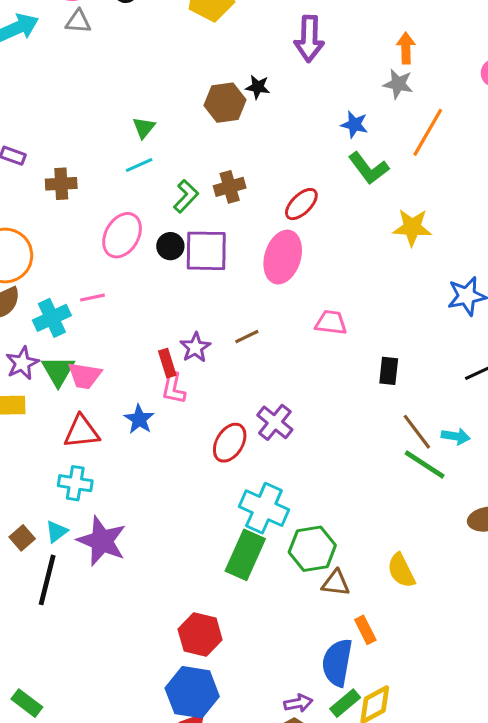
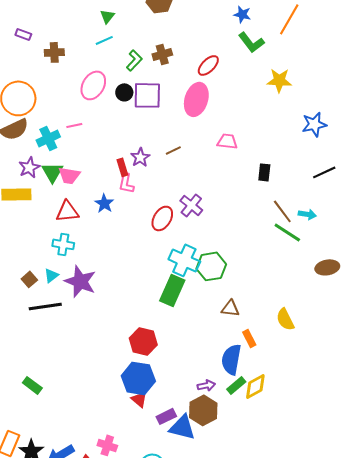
green hexagon: (312, 549) -> (211, 266), moved
yellow semicircle: (401, 571) -> (285, 319), moved
black line: (47, 580) -> (45, 306), turned 68

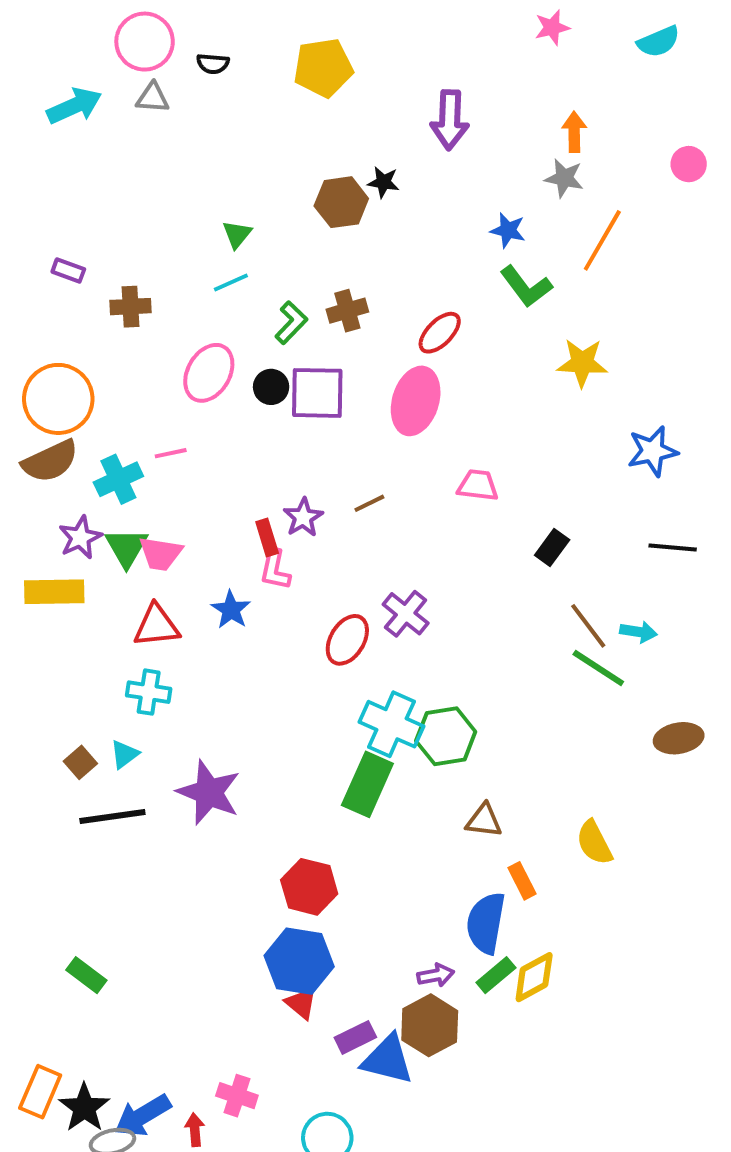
black rectangle: (264, 172) -> (552, 548), turned 30
black line: (324, 172) -> (673, 548), turned 30
purple star: (80, 281) -> (209, 792), moved

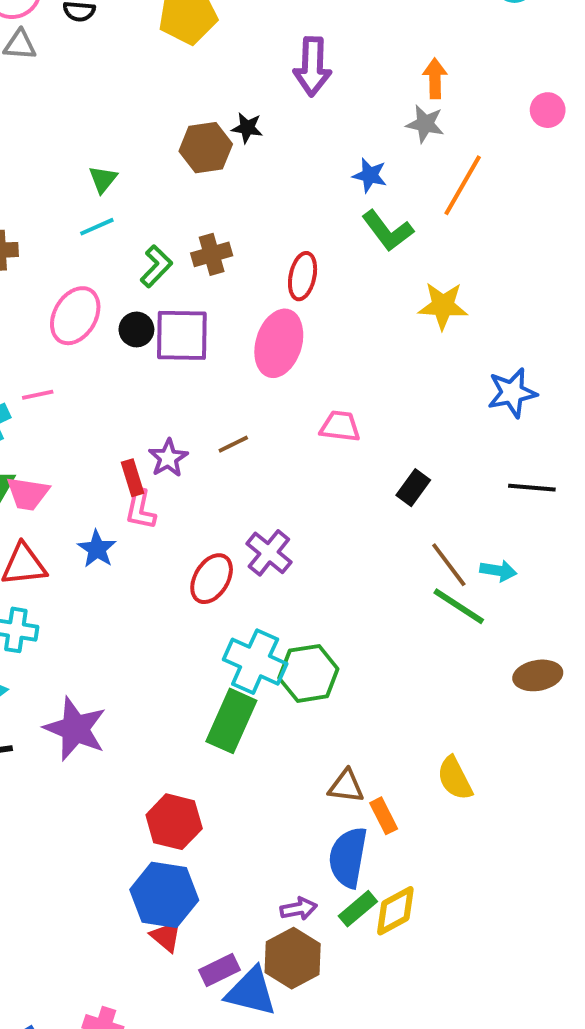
red ellipse: (440, 333) -> (303, 276), turned -33
brown triangle: (484, 821) -> (346, 786), moved

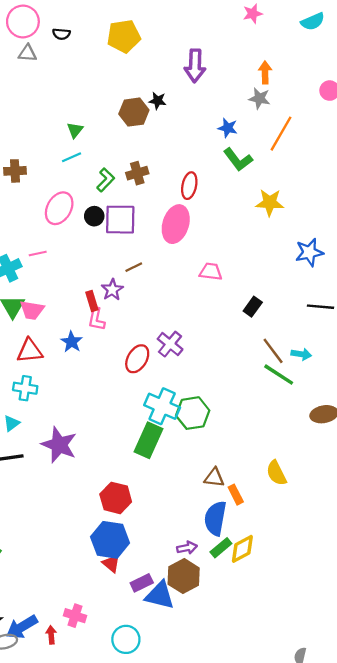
brown line: (233, 444) -> (134, 267), moved

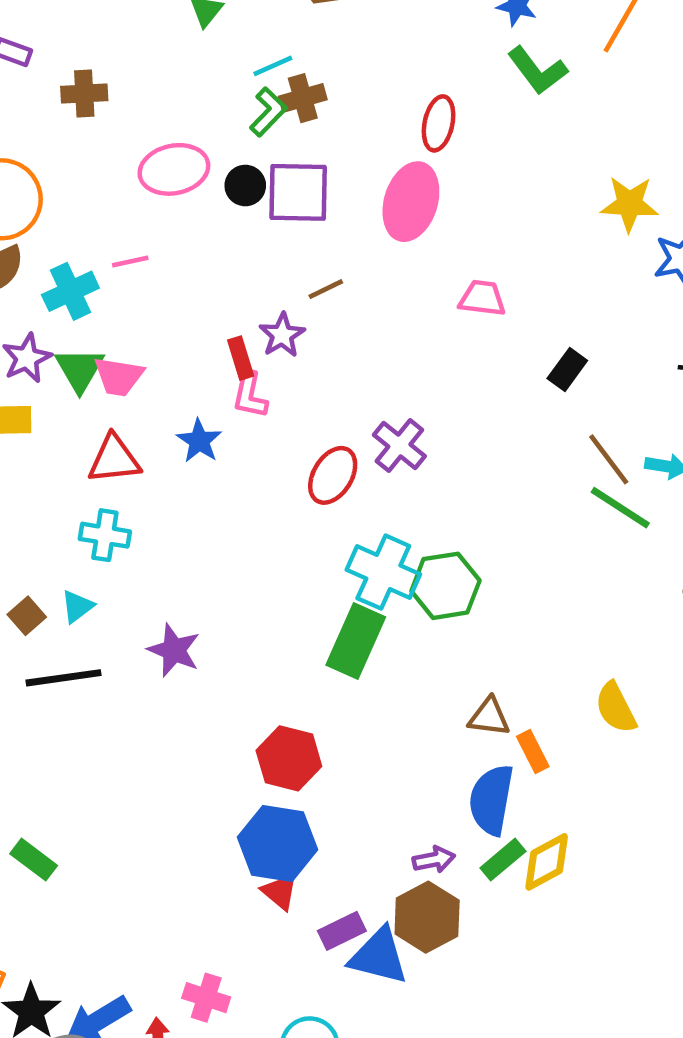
cyan line: (72, 157) -> (273, 66), moved
brown cross: (137, 173) -> (303, 98), moved
yellow star: (270, 203) -> (629, 204), moved
pink ellipse: (59, 208) -> (174, 169), turned 48
purple star: (59, 445) -> (174, 650), size x0.7

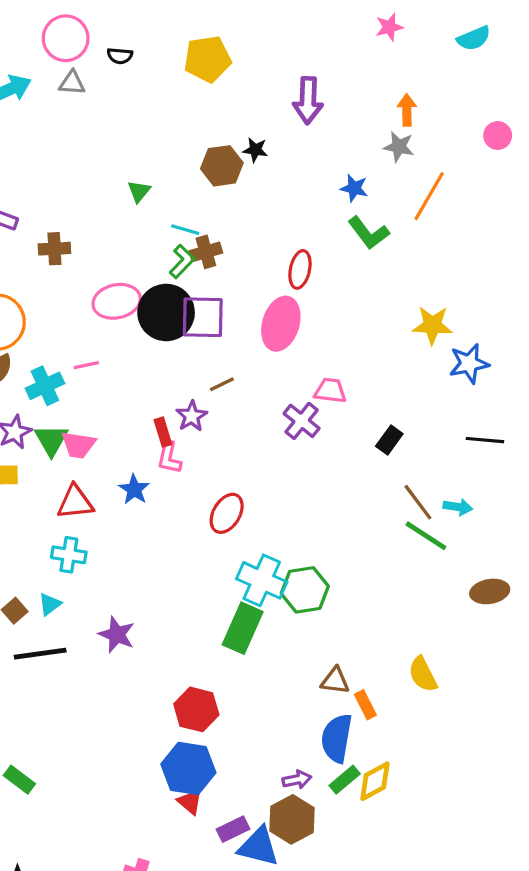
cyan line: (273, 66) -> (185, 230), turned 40
black circle: (245, 186) -> (166, 312), size x2.0
purple cross: (399, 445) -> (302, 421), moved

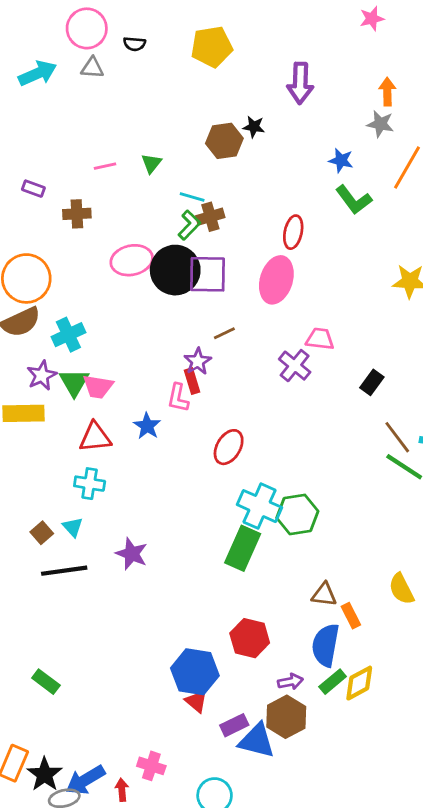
pink line: (86, 365) -> (105, 166), moved
red rectangle: (163, 432) -> (192, 381), moved
cyan triangle: (50, 604) -> (73, 527), turned -35
red hexagon: (196, 709) -> (250, 638), moved

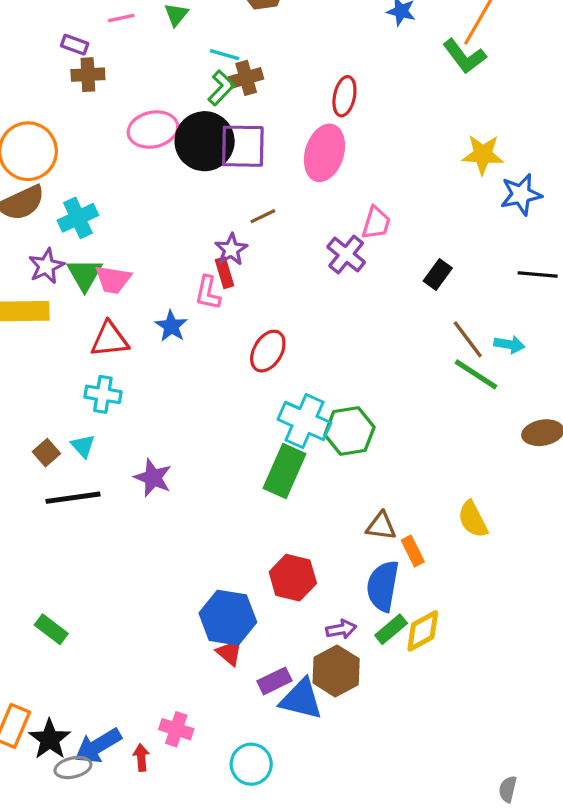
purple rectangle: (33, 189) -> (75, 45), moved
green L-shape: (354, 200) -> (464, 56), moved
pink trapezoid: (320, 339) -> (376, 223), turned 100

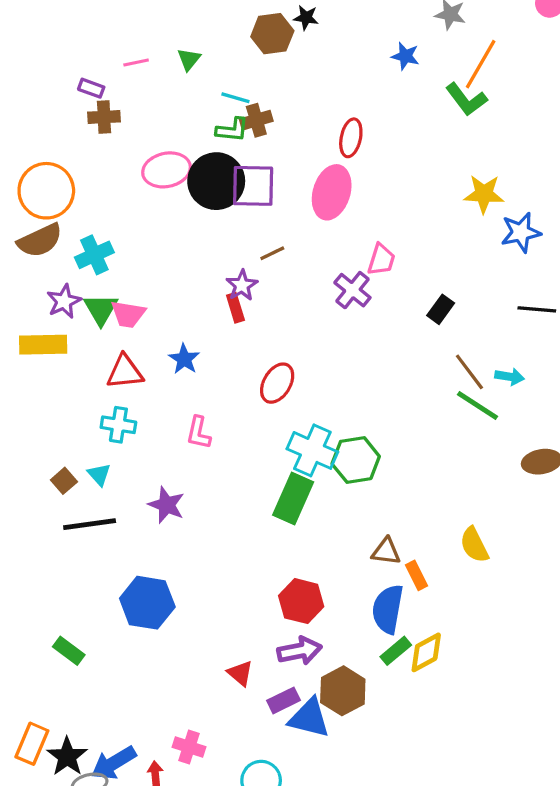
green L-shape: (221, 88) -> (232, 130), turned 52
pink L-shape: (208, 293) -> (199, 433), moved
blue hexagon: (228, 618) -> (147, 603), moved
purple arrow: (341, 629) -> (300, 651), moved, size x1.5

